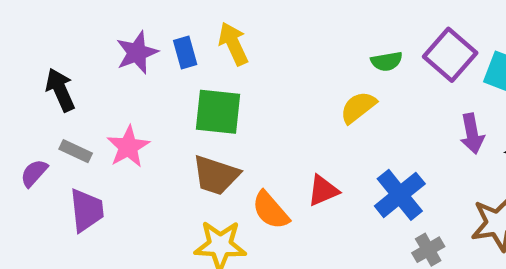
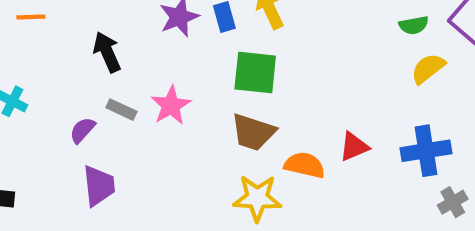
yellow semicircle: (358, 107) -> (428, 68), moved
blue cross: (400, 195) -> (426, 151), turned 30
purple trapezoid: (87, 210) -> (99, 186), moved
orange semicircle: (271, 210) -> (305, 165), turned 144

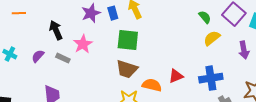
green semicircle: (414, 25) -> (205, 17), turned -120
pink star: (171, 105) -> (83, 44), moved
purple semicircle: (82, 130) -> (38, 56), moved

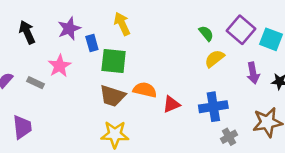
blue rectangle: (113, 13) -> (92, 43), moved
black arrow: (56, 30) -> (27, 32), moved
orange semicircle: (152, 85) -> (145, 90), moved

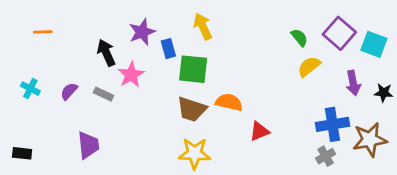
black arrow: (27, 32) -> (106, 53), moved
red triangle: (171, 104) -> (259, 131), moved
blue cross: (213, 107) -> (332, 124), moved

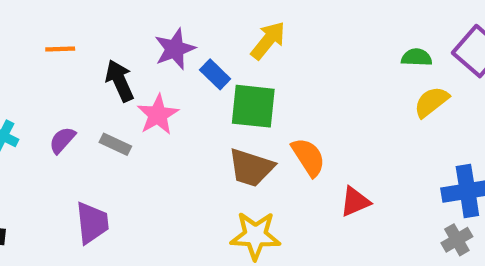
yellow arrow: (203, 26) -> (268, 40), turned 64
orange line: (43, 32) -> (60, 49), moved
green semicircle: (299, 37) -> (417, 57), turned -48
blue rectangle: (168, 49) -> (215, 74), turned -30
orange semicircle: (229, 102) -> (308, 157), turned 44

